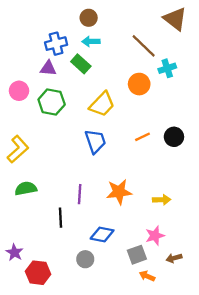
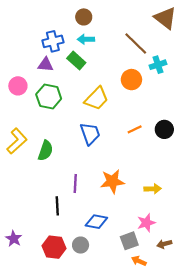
green semicircle: (26, 188) -> (46, 151), moved, turned 120
red hexagon: (38, 273) -> (54, 247), moved

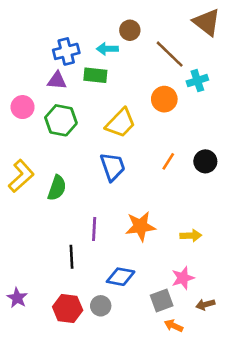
brown circle: (84, 17) -> (130, 30), moved
green rectangle: (76, 60) -> (95, 75), turned -36
orange line: (135, 129) -> (168, 161), turned -32

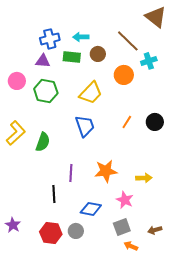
brown circle: (130, 30) -> (98, 54), moved
pink star: (183, 278) -> (125, 200), moved, turned -30

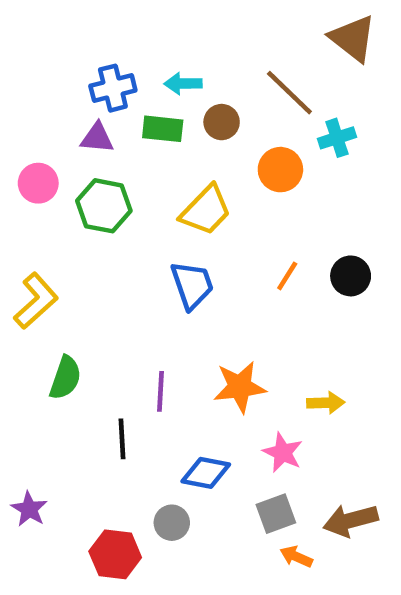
green semicircle: (43, 142) -> (65, 378), moved
brown arrow: (155, 230) -> (351, 520), size x1.6
red hexagon: (51, 233) -> (115, 554), moved

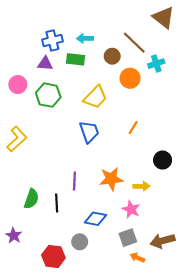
brown circle: (222, 122) -> (112, 56), moved
black circle: (351, 276) -> (163, 160), moved
green semicircle: (65, 378) -> (31, 199), moved
yellow arrow: (326, 403) -> (142, 186), moved

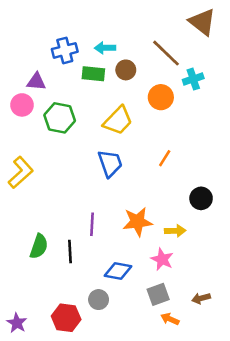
brown circle: (112, 56) -> (126, 70), moved
purple triangle: (45, 64) -> (36, 82), moved
purple star: (14, 236) -> (17, 323), moved
brown arrow: (163, 241) -> (201, 298), size x0.6

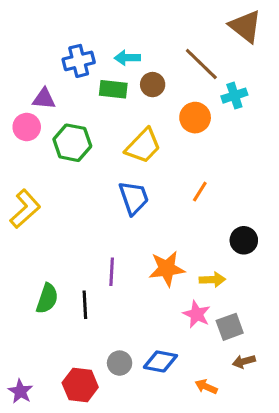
blue diamond: (118, 271) -> (160, 361), moved
gray square: (158, 294) -> (230, 327), moved

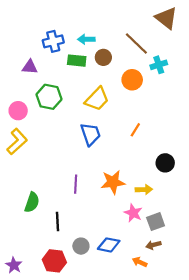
pink circle: (27, 127) -> (18, 111), moved
black line: (85, 305) -> (58, 222), moved
brown arrow: (244, 361) -> (153, 245), moved

